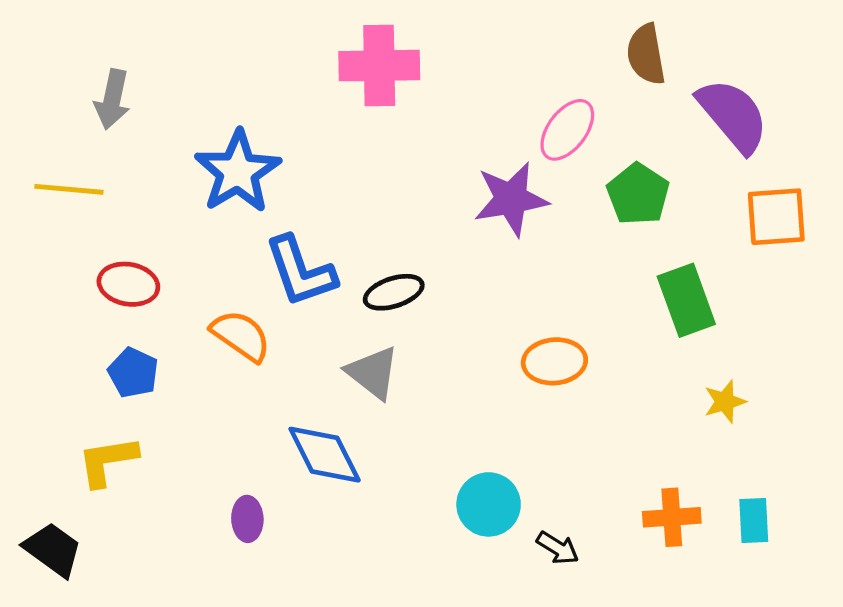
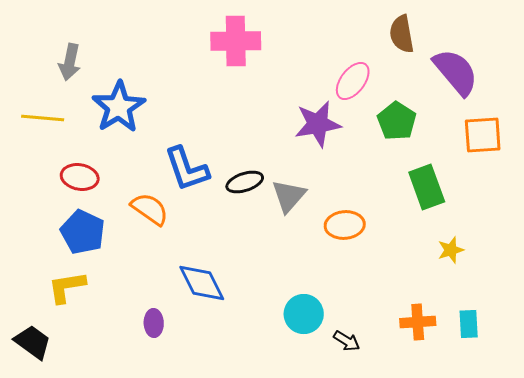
blue star: (238, 172) -> (119, 107), moved
blue pentagon: (133, 373) -> (83, 232), size x1.4
gray triangle: (373, 373) -> (289, 196), moved, turned 33

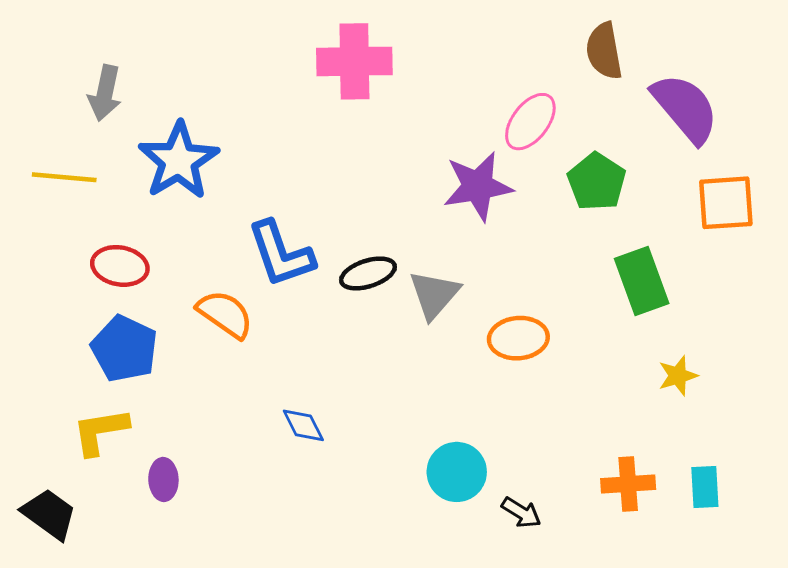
blue diamond: (202, 283) -> (303, 425), size x0.6
purple ellipse: (154, 323) -> (163, 479), moved

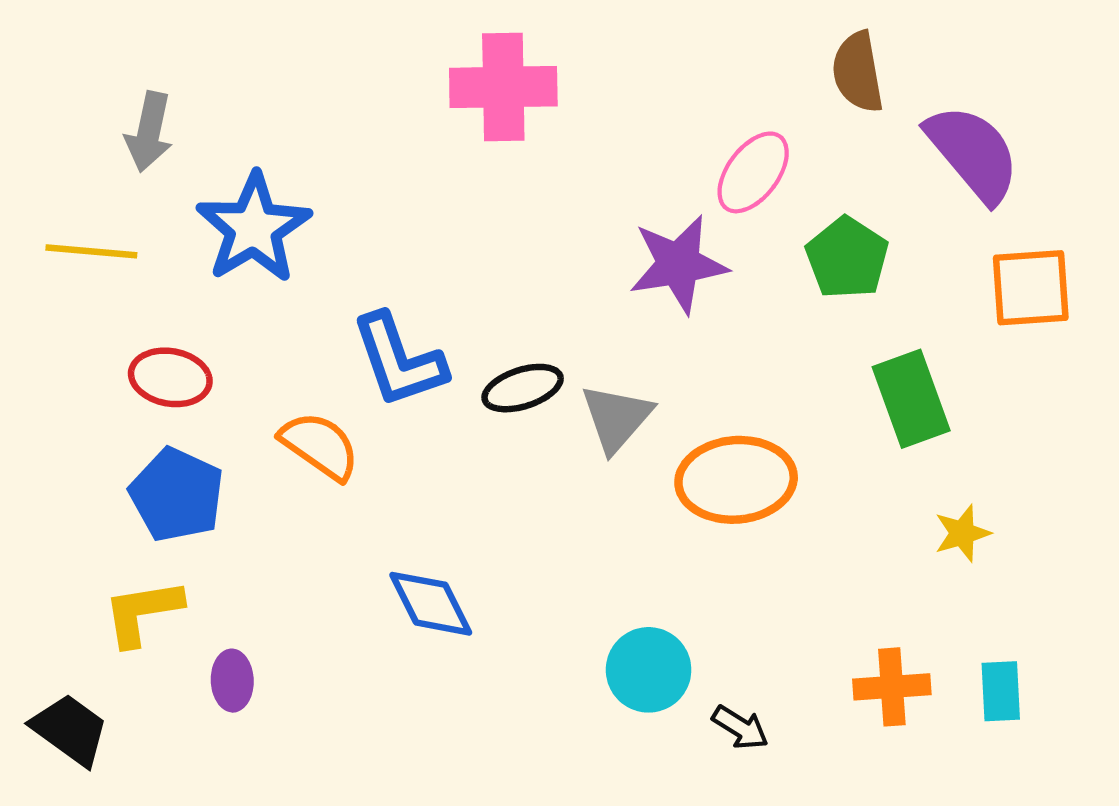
orange ellipse: (518, 338) -> (736, 480), size x1.4
blue diamond: (303, 425) -> (431, 604), size x1.4

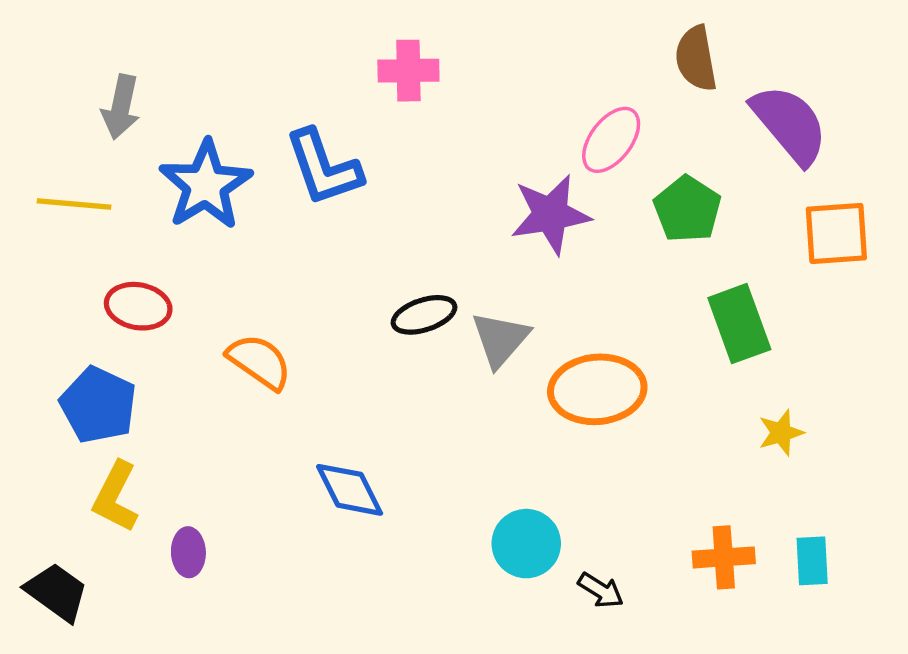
pink cross: (503, 87) -> (408, 71), size x0.7
blue L-shape: (399, 360) -> (324, 168), moved
blue pentagon: (177, 495) -> (98, 405), moved
yellow L-shape: (143, 612) -> (116, 497), turned -54

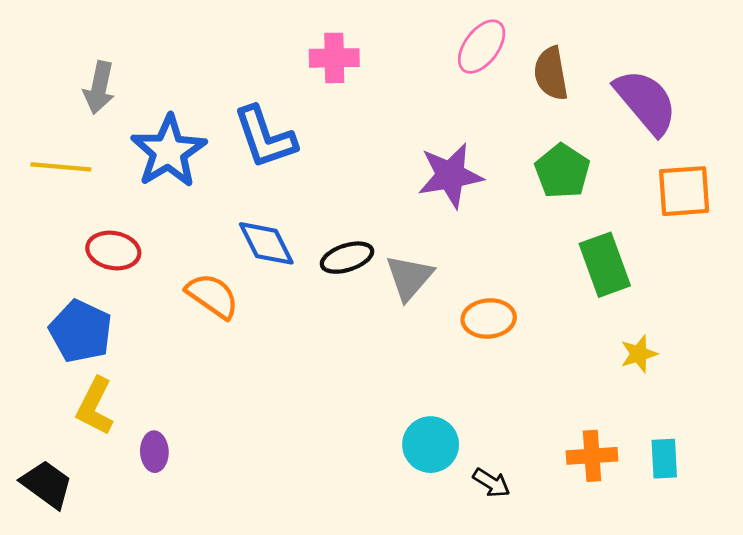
brown semicircle: (696, 58) -> (551, 73), moved
pink ellipse: (611, 140) -> (482, 47), moved
orange ellipse: (597, 389) -> (489, 318), size x0.7
blue diamond: (350, 490) -> (266, 243), moved

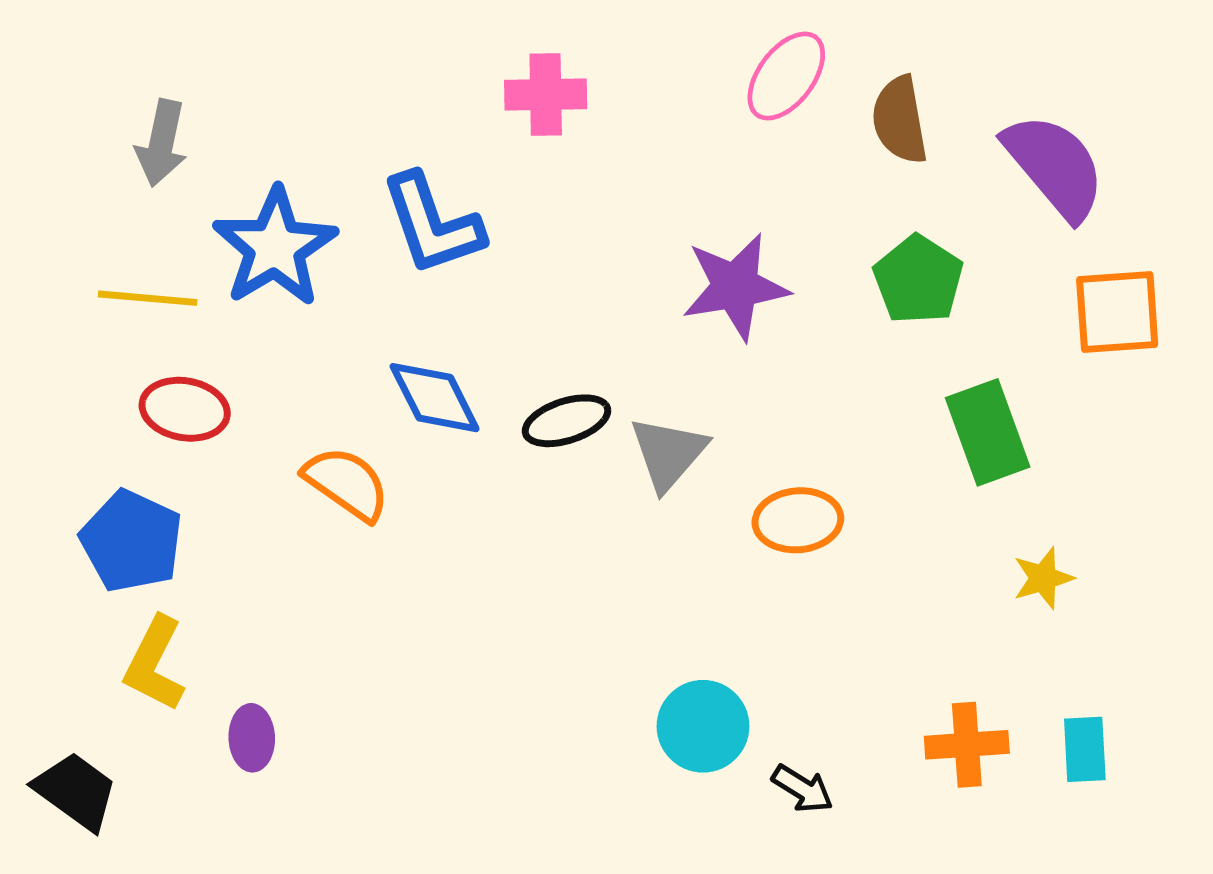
yellow line: (61, 167) -> (148, 298), moved

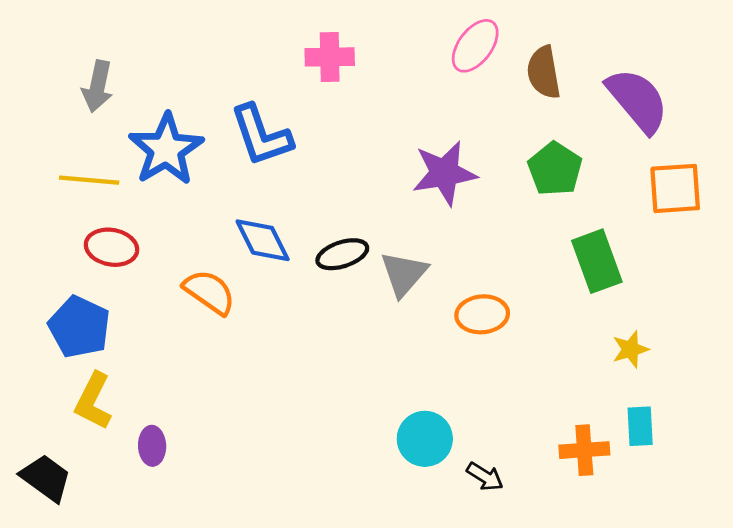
cyan rectangle: (1085, 749) -> (640, 426), moved

